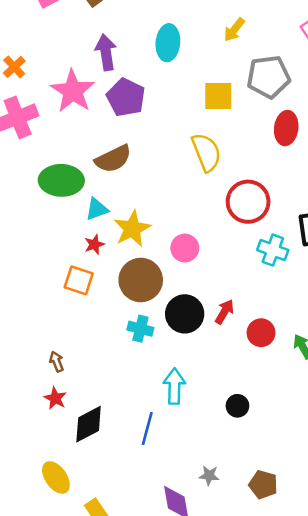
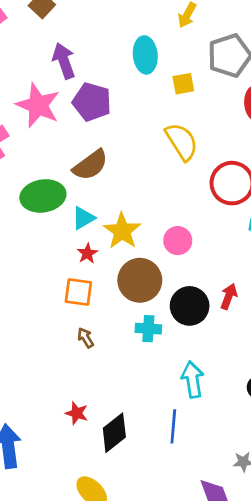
cyan ellipse: (168, 43) -> (145, 55), moved
yellow square: (218, 96) -> (183, 84), size x0.7
brown arrow: (57, 362) -> (86, 338), moved

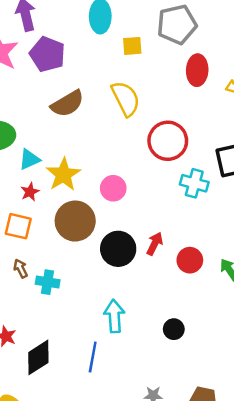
brown semicircle: (90, 165) -> (67, 104), moved
cyan cross: (148, 329) -> (48, 282), moved

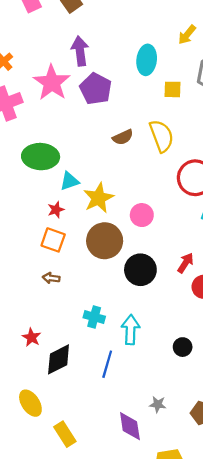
brown semicircle: (67, 104) -> (123, 137), moved, size x0.7
red star: (30, 192) -> (56, 210), moved
red arrow: (155, 244) -> (186, 263), moved
brown arrow: (21, 268) -> (51, 278), turned -63
cyan cross: (48, 282) -> (94, 317), moved

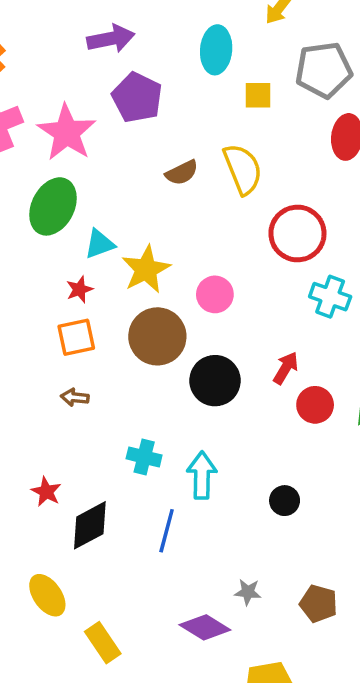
purple arrow: (80, 51) -> (111, 39), turned 88
pink star: (52, 83) -> (67, 133), moved
green ellipse: (41, 157) -> (53, 206), turned -64
orange square: (53, 240) -> (76, 337), turned -30
purple diamond: (130, 426) -> (205, 627), turned -48

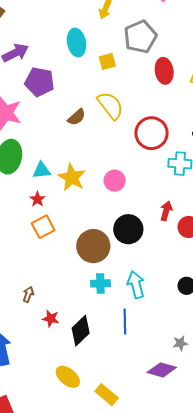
cyan triangle: (100, 244) -> (42, 170), turned 30
brown circle: (157, 336) -> (93, 246), moved
brown arrow: (75, 397) -> (28, 294), moved, turned 119

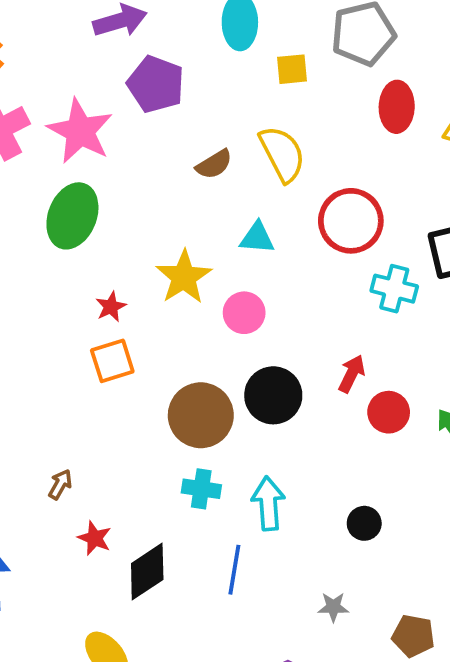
cyan triangle: (42, 170) -> (257, 238), moved
pink circle: (115, 181) -> (244, 313), moved
gray star: (180, 343) -> (333, 607), moved

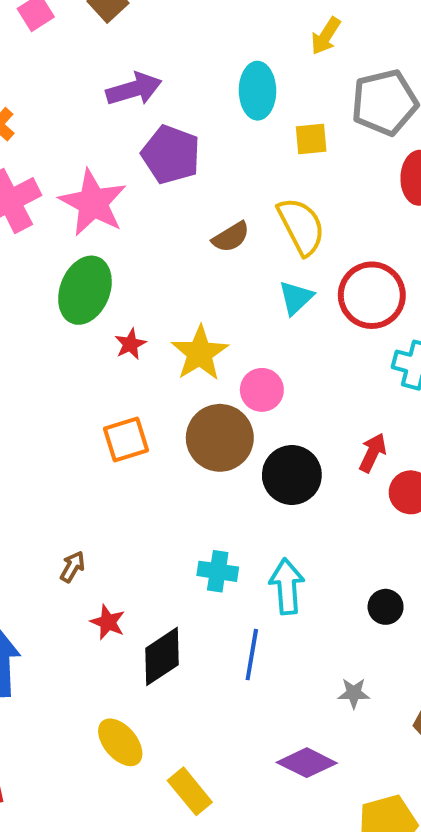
cyan triangle: (257, 238) -> (296, 298), moved, turned -48
red star: (111, 307) -> (130, 344), moved
brown circle: (201, 415) -> (220, 438), moved

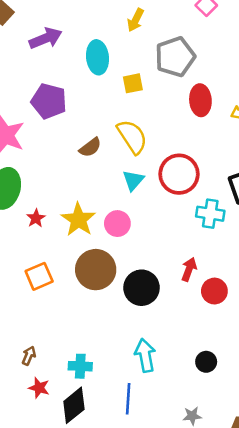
purple arrow: (134, 89) -> (46, 38), moved
pink circle: (262, 390) -> (117, 224), moved
brown arrow: (72, 567) -> (29, 356), moved
cyan cross: (218, 571) -> (80, 366), moved

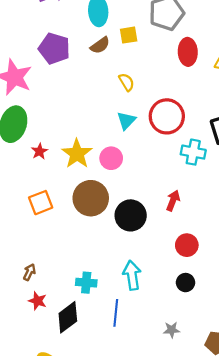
yellow semicircle: (132, 137) -> (127, 82), size x0.6
brown semicircle: (90, 147) -> (100, 45), moved
red circle: (214, 291) -> (187, 245), moved
cyan cross: (80, 366) -> (86, 283), moved

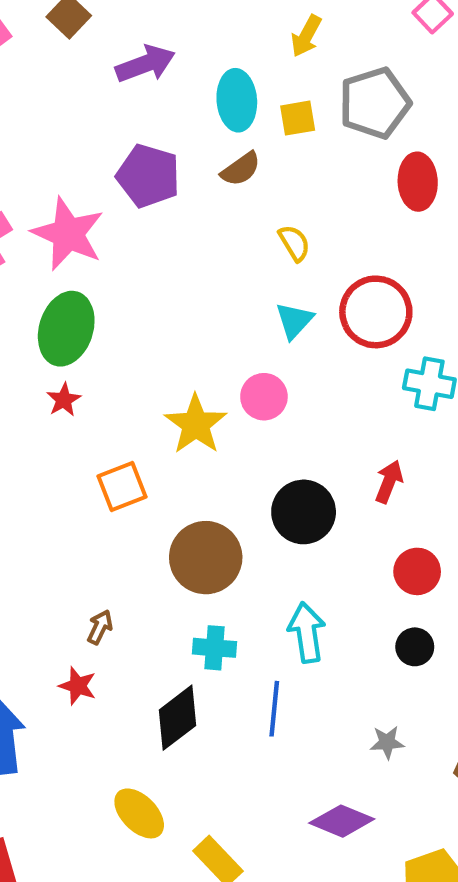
yellow square: (129, 35) -> (298, 118), moved
red star: (39, 151) -> (64, 400), moved
yellow star: (77, 154) -> (196, 424), moved
brown circle: (91, 198) -> (206, 558), moved
red star: (38, 301) -> (78, 686), moved

